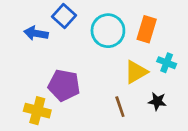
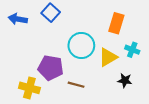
cyan circle: (108, 31) -> (81, 45), moved
blue arrow: (36, 33) -> (18, 19), moved
brown line: (120, 107) -> (76, 85), moved, turned -56

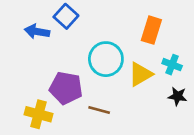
blue arrow: (18, 19) -> (37, 31), moved
black star: (125, 80) -> (178, 96), moved

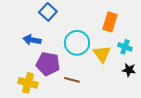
blue arrow: (37, 31) -> (32, 40), moved
yellow triangle: (140, 74) -> (102, 54), turned -36

